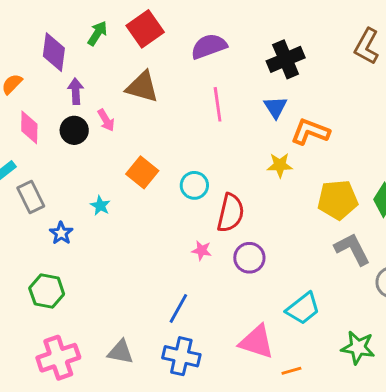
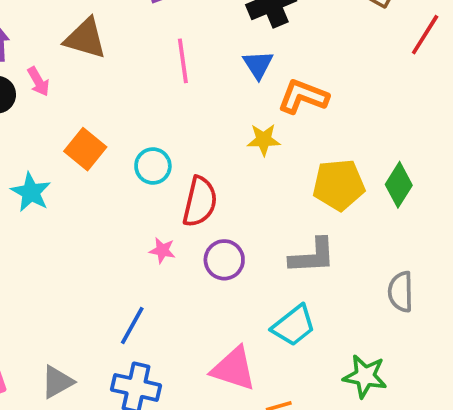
cyan star: (100, 206) -> (31, 192), size x1.5
gray L-shape: (352, 249) -> (312, 256), moved, turned 114
gray triangle: (121, 352) -> (57, 382), turned -40

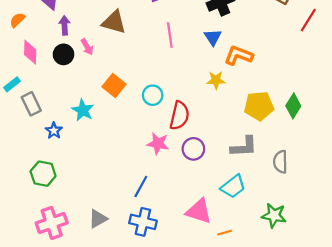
pink star: (162, 250) -> (158, 144), size x1.5
gray semicircle: (401, 292) -> (280, 162), moved

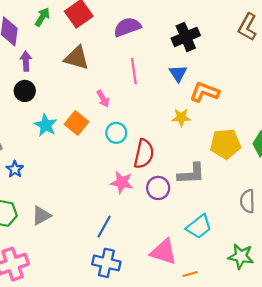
pink arrow: (87, 47) -> (103, 99), moved
cyan star: (83, 110) -> (46, 125), moved
gray L-shape: (244, 147) -> (191, 174), moved
gray triangle: (98, 219) -> (41, 216), moved

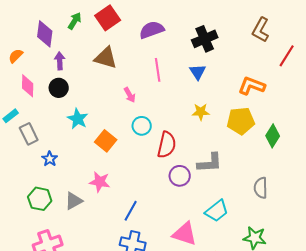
orange L-shape: (204, 92) -> (252, 86), moved
orange square: (77, 123) -> (106, 141), moved
yellow pentagon: (225, 144) -> (241, 121), moved
pink star: (122, 182) -> (100, 182), moved

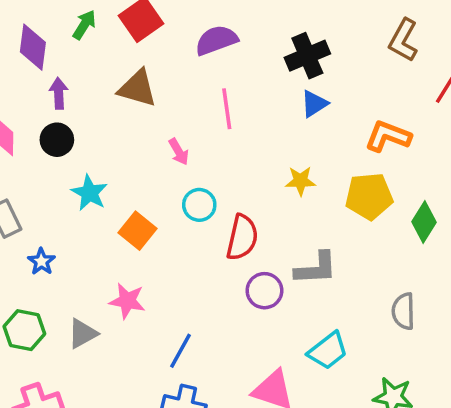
blue triangle: (198, 72) -> (314, 104), moved, turned 30

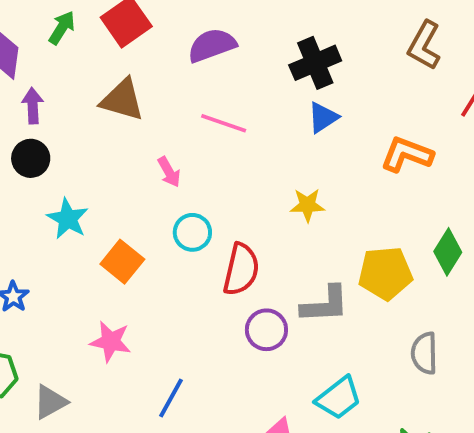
pink line: (227, 109) -> (224, 123), turned -63
yellow pentagon: (369, 196) -> (385, 273), moved
gray triangle: (83, 334) -> (50, 402), moved

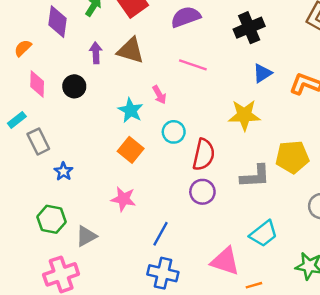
purple arrow: (33, 106) -> (96, 53), moved
blue triangle: (323, 117) -> (262, 73), moved
yellow star: (307, 205) -> (244, 115), size x1.5
cyan star: (68, 219) -> (131, 110), moved
purple circle: (266, 330) -> (202, 192), moved

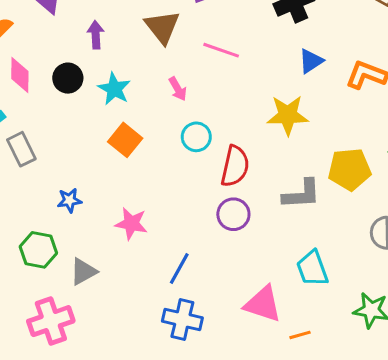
brown triangle: (131, 50) -> (162, 27), moved, turned 36
cyan star: (131, 110) -> (114, 89), moved
orange square: (131, 150) -> (125, 140), moved
blue star: (63, 171) -> (69, 200), moved, turned 30
cyan trapezoid: (264, 234) -> (312, 268), turned 108

